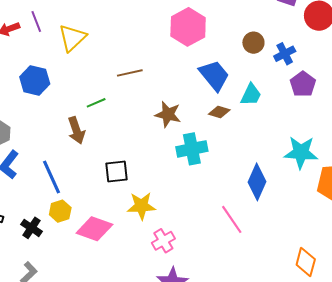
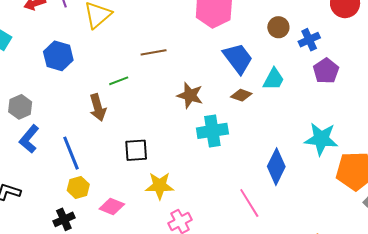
black cross: (32, 228) -> (64, 219), moved, turned 30
pink diamond: (94, 229) -> (112, 207), size x0.7

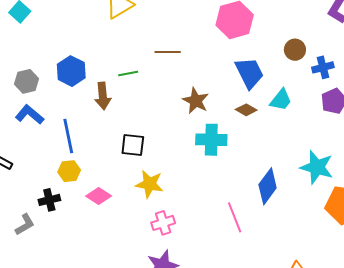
blue hexagon: (58, 56) -> (71, 71), moved
blue L-shape: (29, 139) -> (30, 115), turned 80

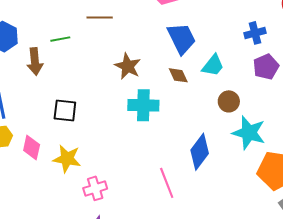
brown circle: (295, 50) -> (229, 101), moved
brown diamond: (246, 110) -> (178, 75), turned 35
yellow star: (149, 184) -> (67, 159), moved
pink diamond: (99, 196) -> (32, 148), moved, turned 70

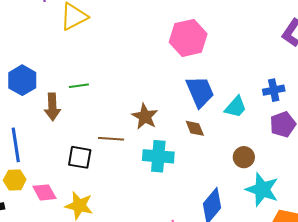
brown line: (100, 17) -> (111, 139), moved
cyan trapezoid: (213, 65) -> (236, 107), moved
pink diamond: (32, 148) -> (44, 192), turned -45

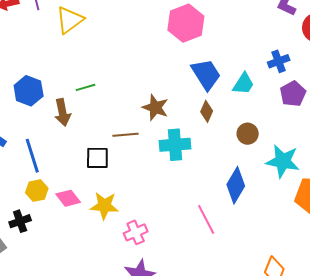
brown diamond: (195, 128) -> (207, 111), turned 55
brown circle: (244, 157) -> (248, 134), moved

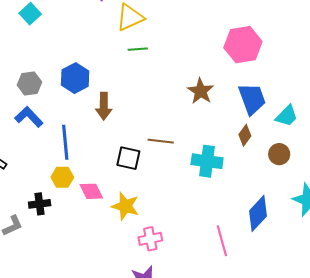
green line: (85, 87) -> (138, 49), moved
brown star: (155, 107) -> (201, 91), moved
brown circle: (248, 134) -> (279, 154), moved

